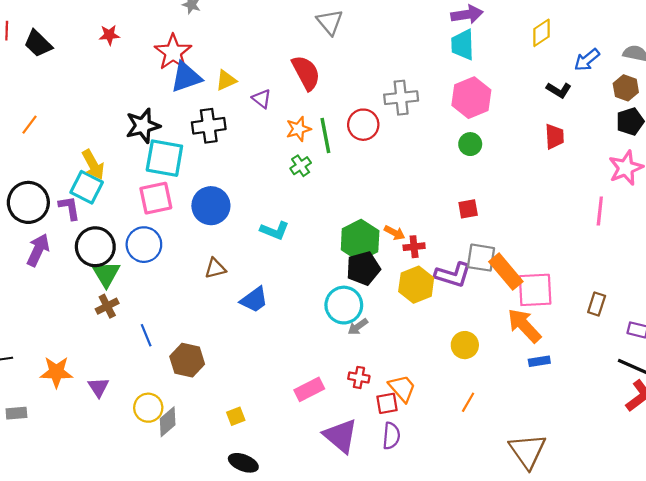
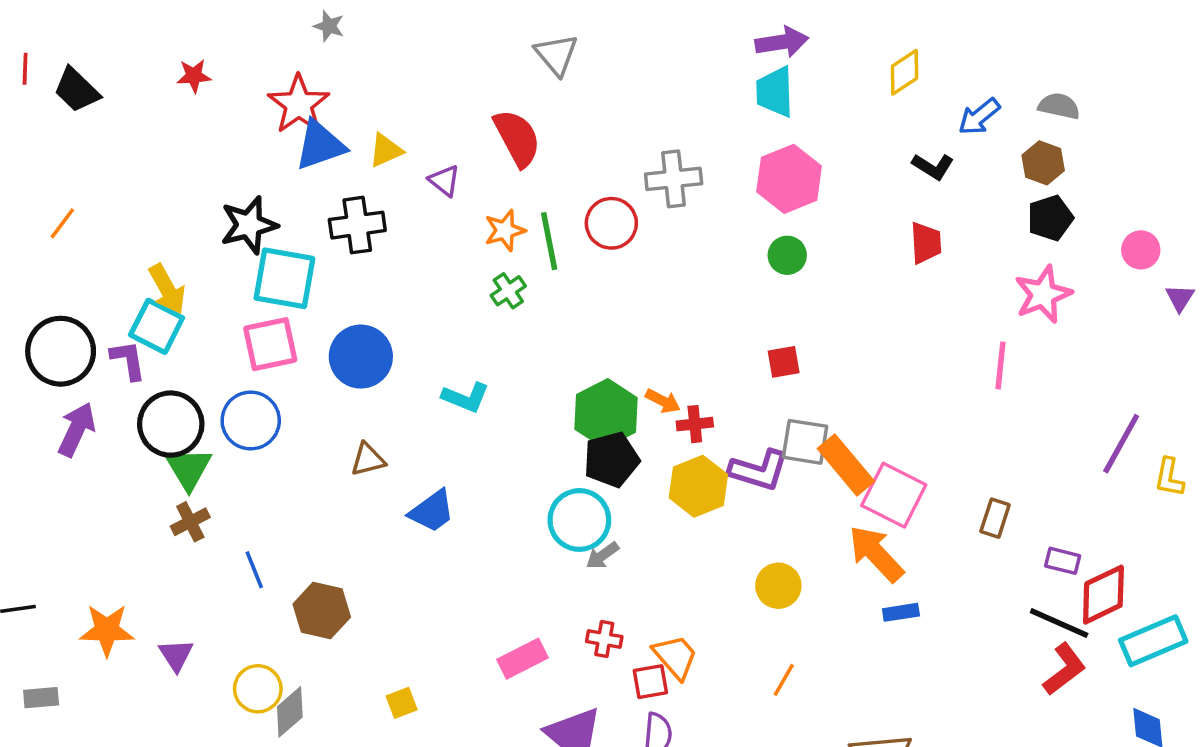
pink square: (535, 290) -> (894, 495), turned 30

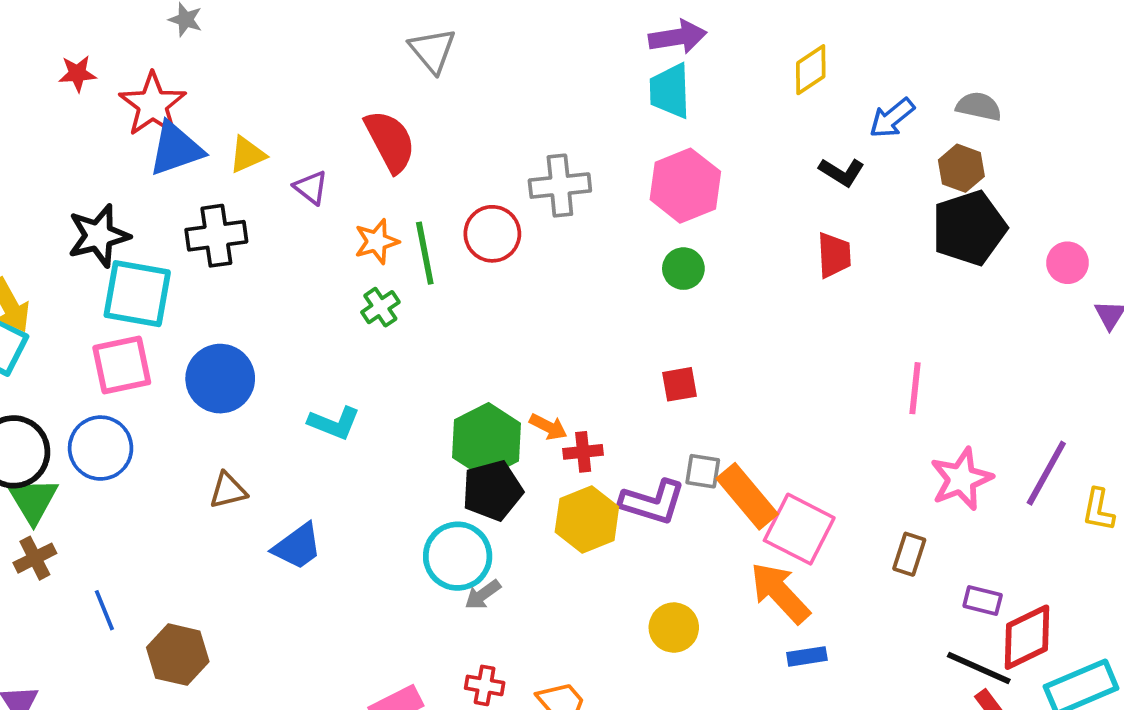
red star: (194, 76) -> (77, 74), moved
black pentagon: (1050, 218) -> (969, 228), size x1.5
pink star: (1043, 294) -> (961, 479), moved
gray square: (805, 442) -> (703, 471), size x0.7

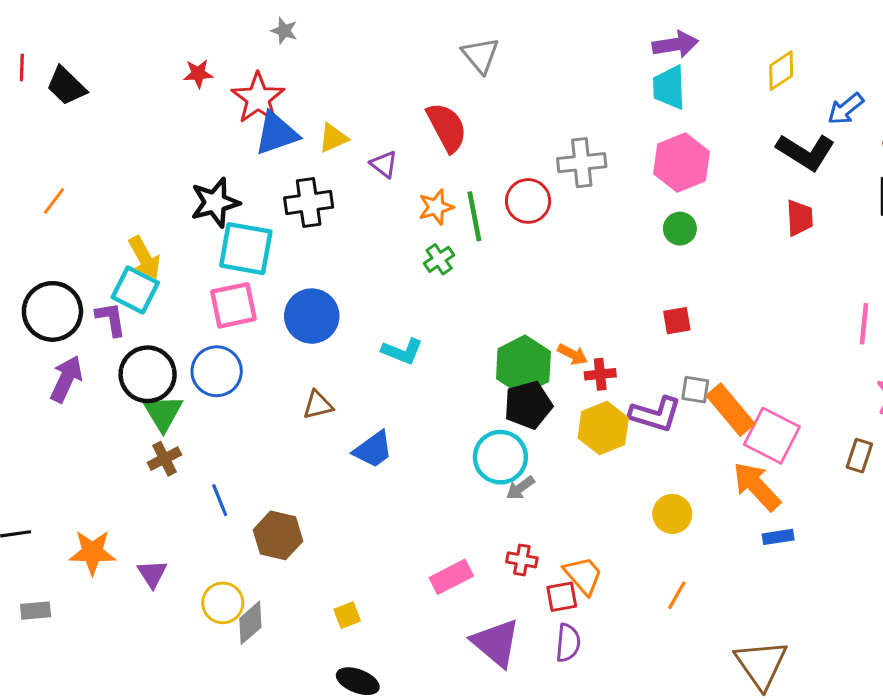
black L-shape: (842, 172) -> (806, 152), size x1.6

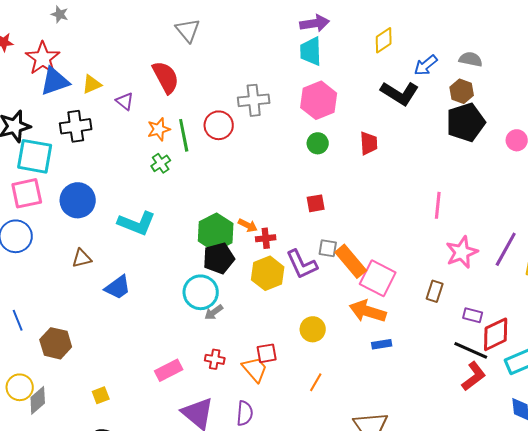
red trapezoid: (800, 218) -> (369, 143), moved
cyan L-shape: (402, 351) -> (137, 223), size x1.4
purple L-shape: (655, 414) -> (302, 264), turned 48
orange arrow: (757, 486) -> (368, 311), turned -30
red square: (562, 597) -> (267, 353), moved

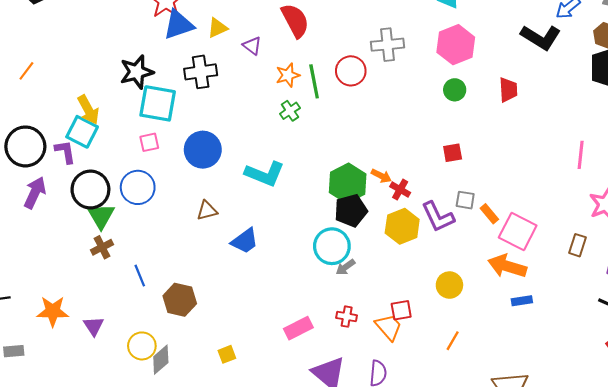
pink square: (27, 193) -> (149, 142), size x0.6
red cross: (266, 238) -> (400, 190), turned 36
orange rectangle: (351, 261) -> (489, 214), size x0.6

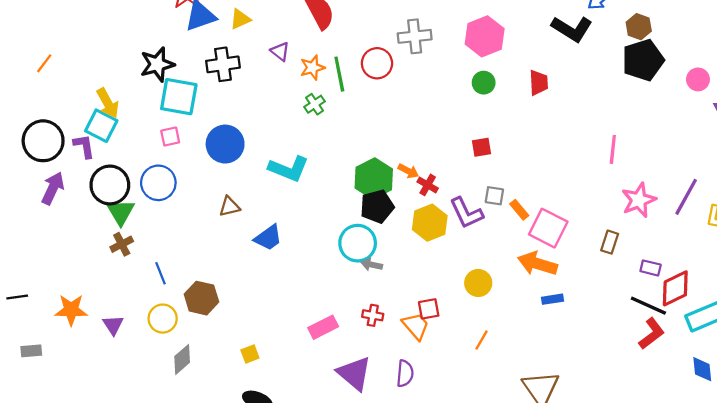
purple triangle: (252, 46) -> (280, 51), moved
gray arrow: (346, 267) -> (372, 265), turned 48
yellow circle: (142, 346) -> (163, 319), moved

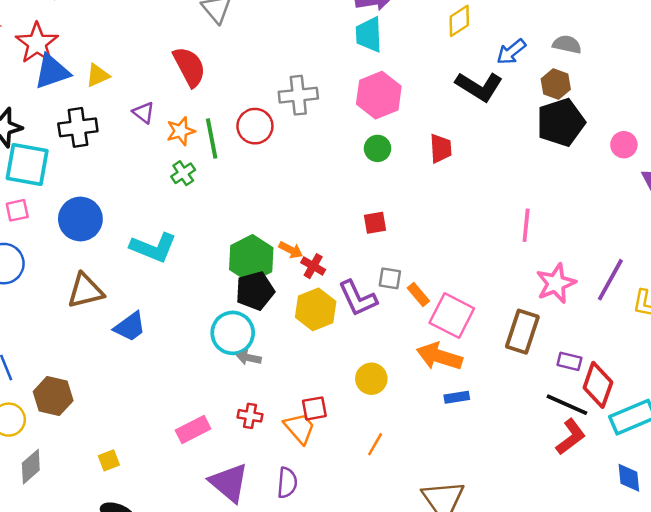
brown triangle: (229, 207) -> (85, 291), size x1.5
brown rectangle: (610, 242) -> (522, 332), size x1.6
red diamond: (675, 288) -> (598, 385), turned -45

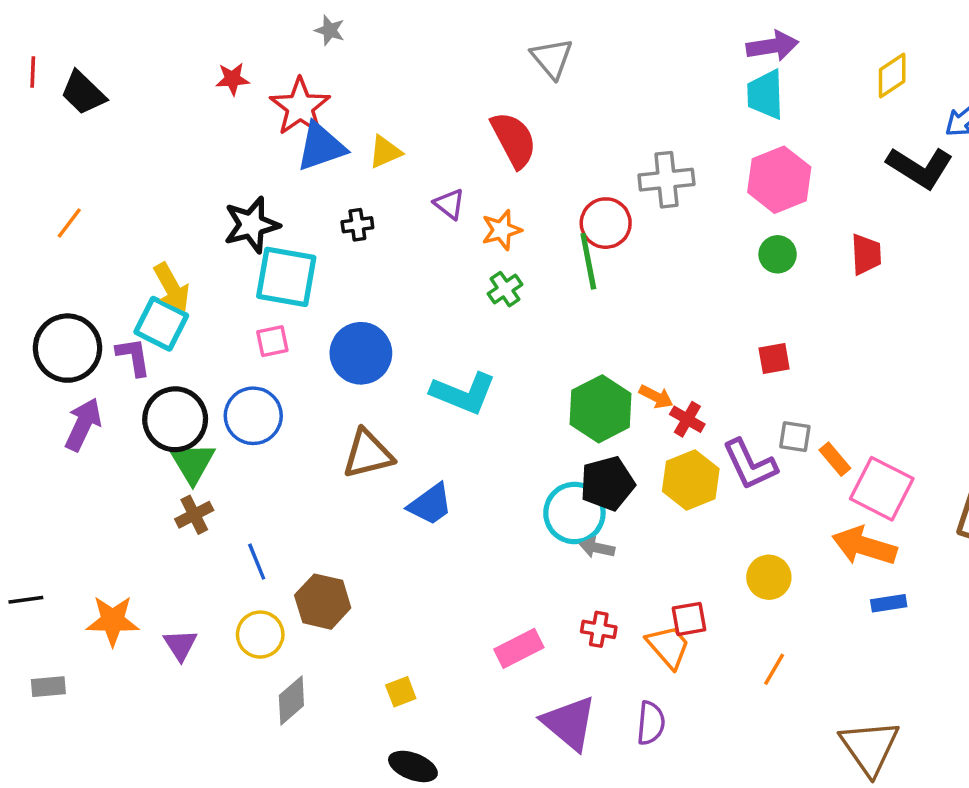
black cross: (78, 127) -> (357, 225), size x0.6
green line: (212, 139) -> (588, 261), moved
black pentagon: (255, 291) -> (607, 483), moved

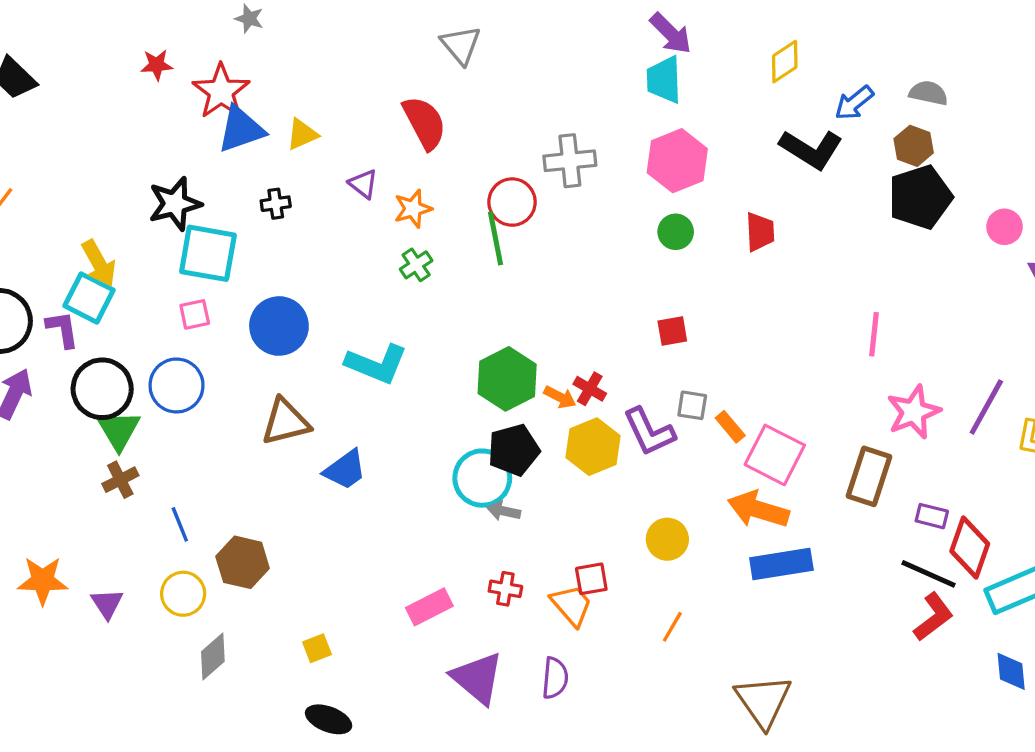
purple arrow: (772, 46) -> (671, 33), turned 54
orange arrow: (656, 397) -> (560, 397), moved
blue rectangle: (889, 603) -> (781, 564), size x1.8

